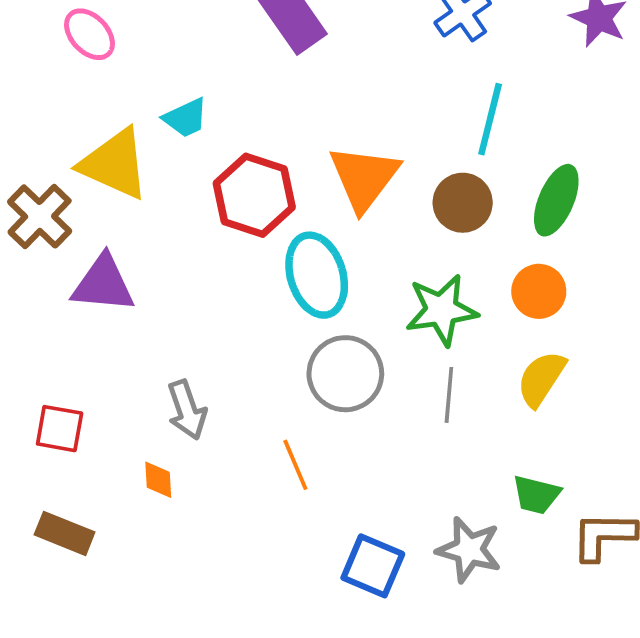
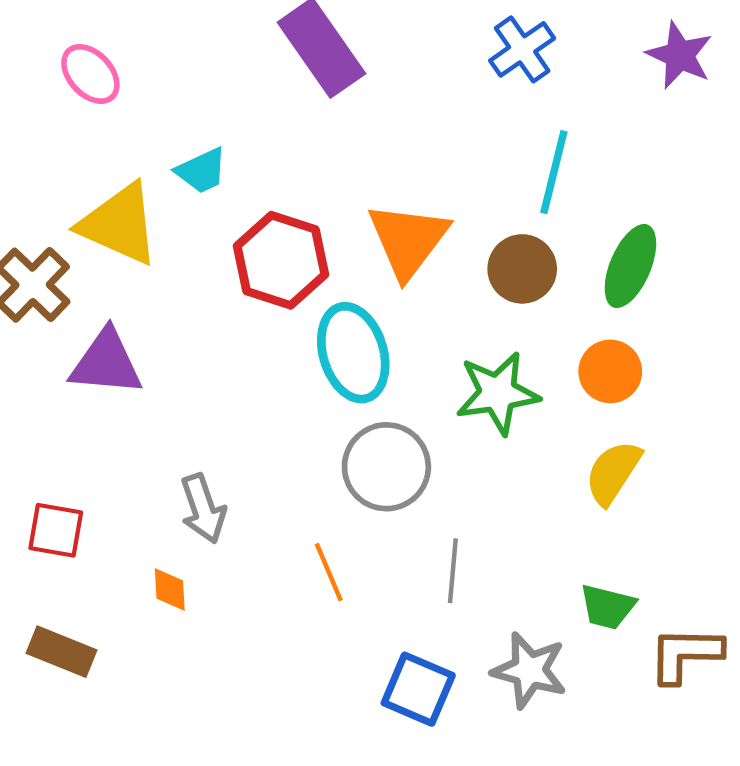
gray line: (449, 395) -> (453, 571), moved

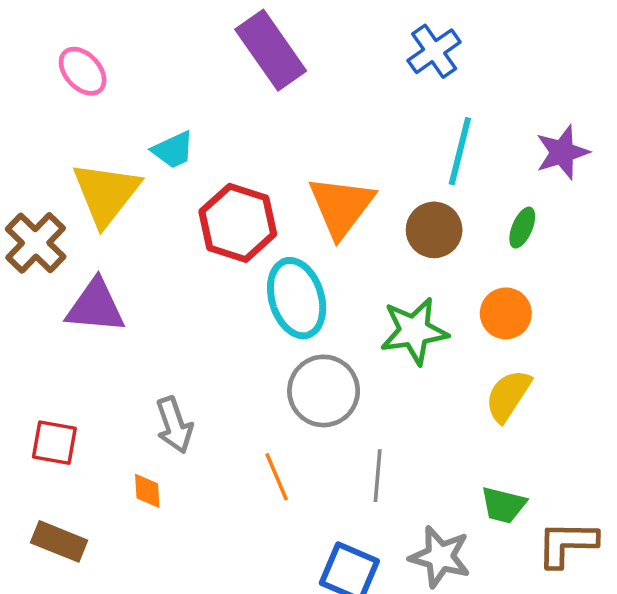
purple star: (680, 55) -> (562, 152), moved, turned 30
yellow triangle: (119, 224) -> (106, 193), turned 44
green ellipse: (630, 266) -> (522, 228), size x0.6

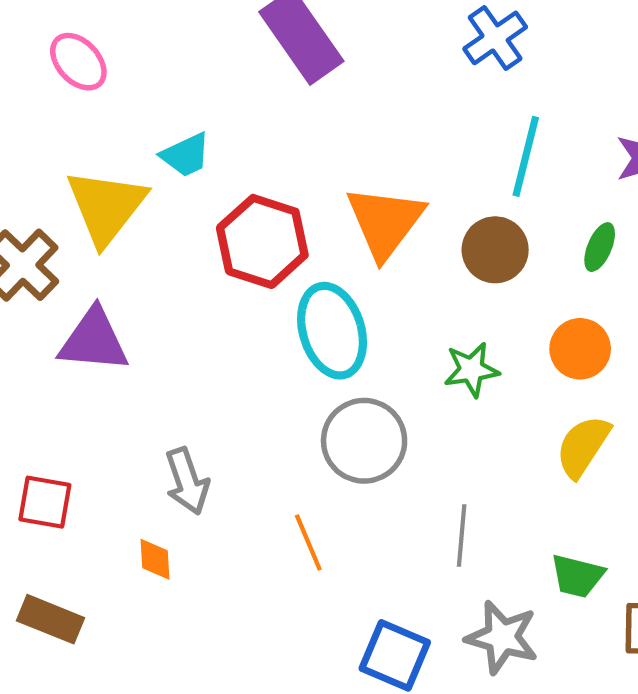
green star: (414, 331) -> (471, 370), size x0.7
gray line: (378, 476) -> (462, 536), moved

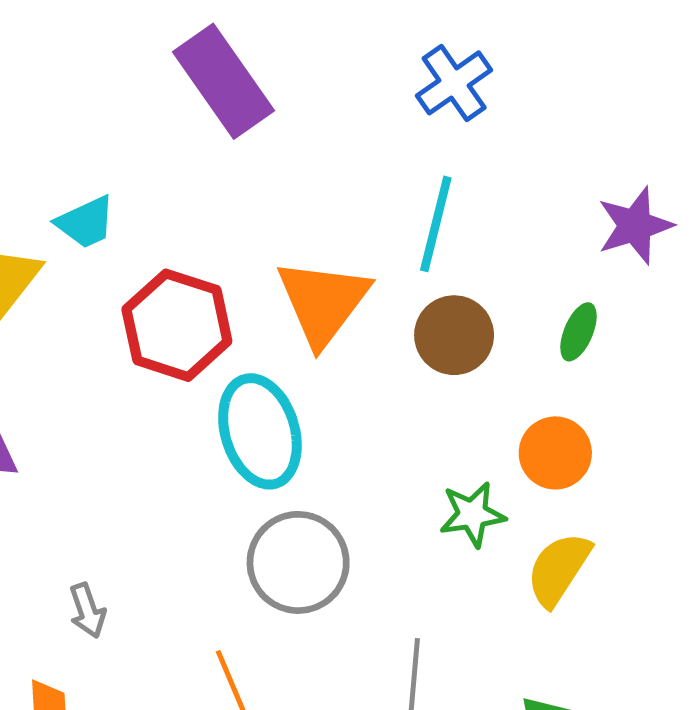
cyan line: (526, 156) -> (436, 224), moved
green star: (471, 370) -> (472, 514), moved
gray arrow: (187, 481) -> (87, 611), size x0.7

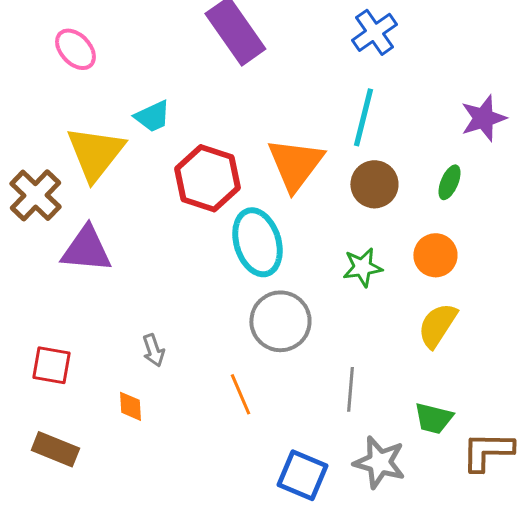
green star: (472, 514) -> (362, 267), moved

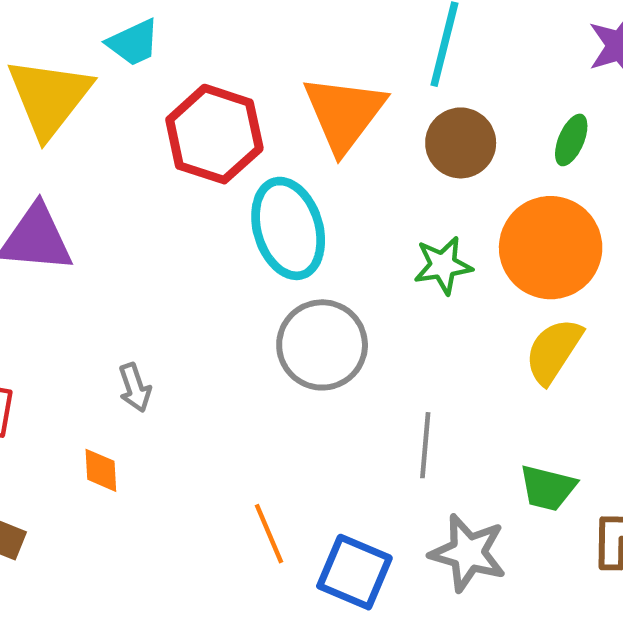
orange circle: (435, 255) -> (551, 248), size x1.6
orange line: (240, 394) -> (269, 534), moved

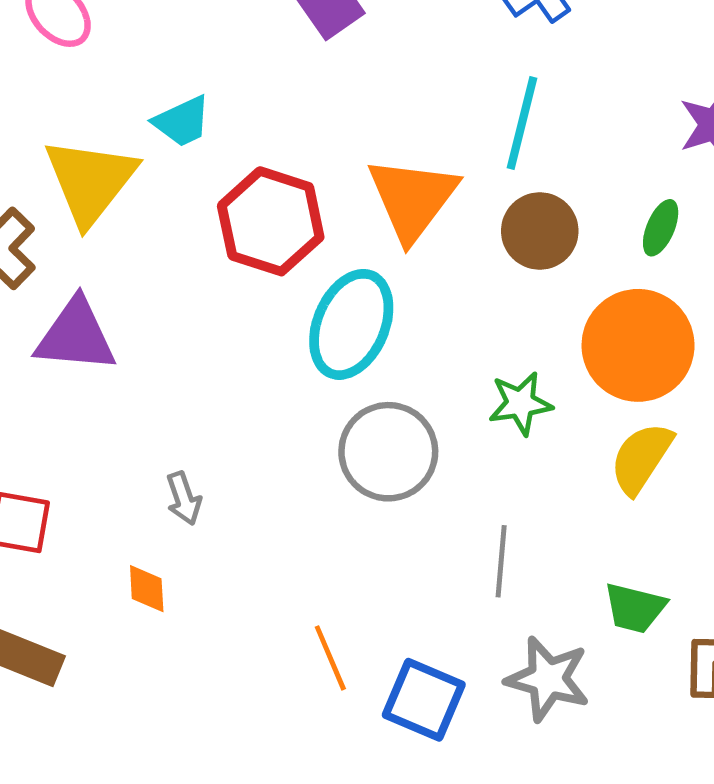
cyan ellipse: (288, 228) -> (351, 324), turned 40
green star: (443, 265) -> (520, 403), moved

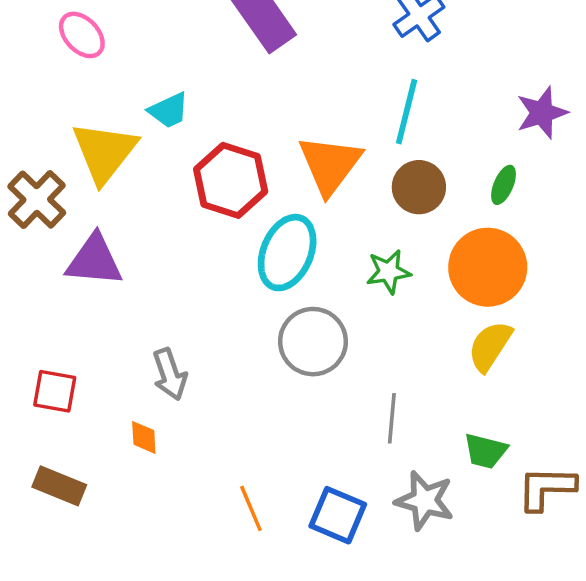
green star: (520, 403) -> (389, 272), moved
gray arrow: (184, 498) -> (170, 374), size x1.4
orange line: (330, 658) -> (251, 508), moved

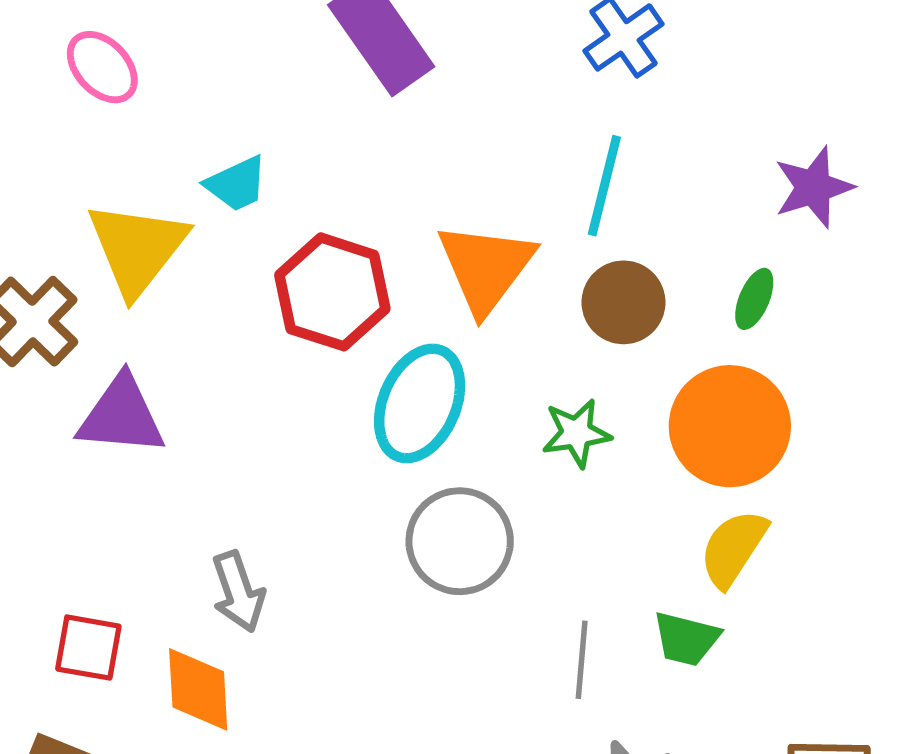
red square: (55, 391) -> (88, 648), moved
orange diamond: (144, 437) -> (198, 689), size x1.6
green trapezoid: (485, 451) -> (686, 639), moved

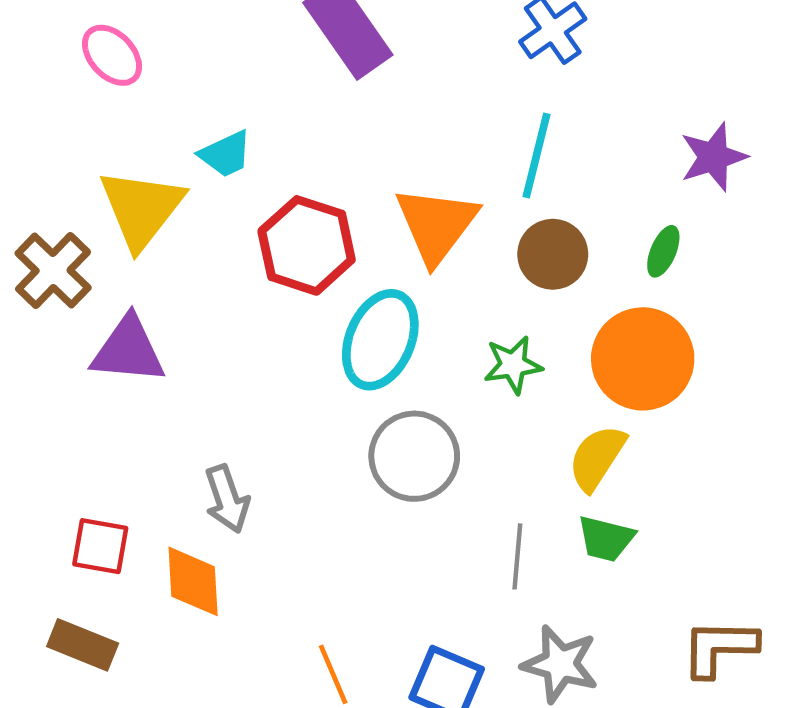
yellow semicircle: (733, 548) -> (597, 458), moved

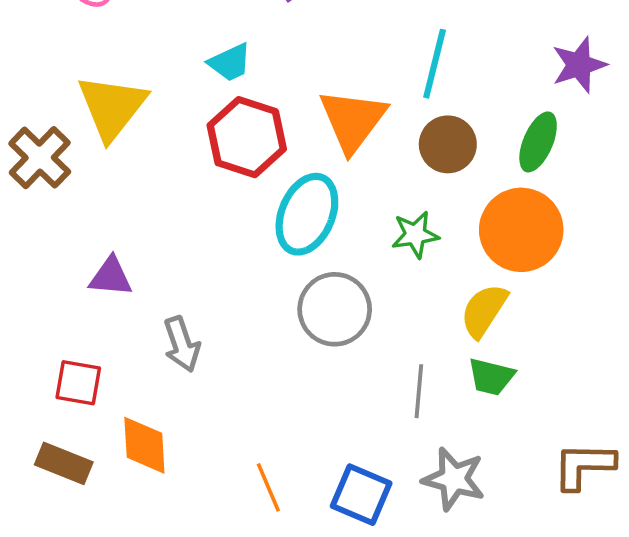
cyan trapezoid: (226, 154) -> (230, 63), moved
green ellipse: (663, 251) -> (538, 142), size x1.4
purple triangle: (128, 350) -> (111, 277), moved, size x0.7
orange diamond: (193, 581) -> (144, 445), moved

